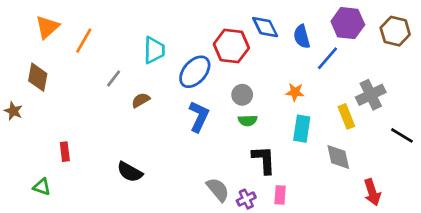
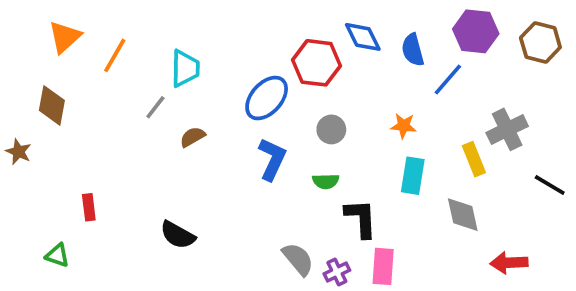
cyan trapezoid: (154, 50) -> (185, 68), moved
green semicircle: (248, 120) -> (326, 181), moved
red arrow: (372, 192) -> (509, 263), turned 105
pink rectangle: (280, 195) -> (383, 266), size x1.4

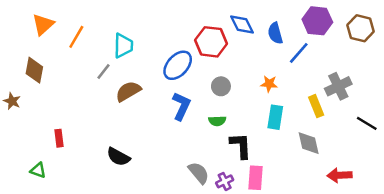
brown semicircle: (192, 137) -> (128, 91), size x1.5

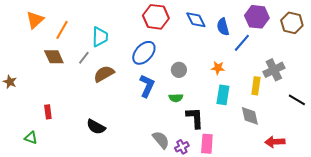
red hexagon: (211, 42) -> (156, 17), moved
brown diamond: (34, 70) -> (54, 57), moved, turned -35
yellow rectangle: (316, 106) -> (256, 86), turned 30

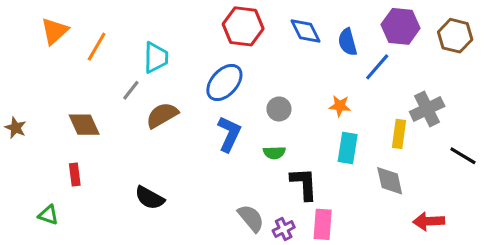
brown diamond: (54, 57) -> (84, 125), moved

